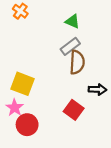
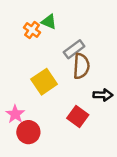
orange cross: (20, 11) -> (32, 30), moved
green triangle: (72, 21) -> (49, 22), moved
yellow square: (23, 84) -> (44, 82), moved, turned 35

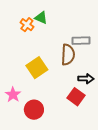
gray rectangle: (74, 49) -> (81, 41), moved, turned 36
red square: (78, 117) -> (76, 97), moved
red circle: (28, 132) -> (34, 110), moved

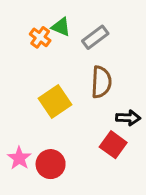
gray rectangle: (81, 41) -> (95, 37), moved, turned -36
pink star: (13, 95) -> (19, 158), moved

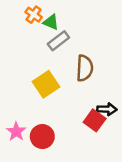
orange cross: (40, 37) -> (34, 15), moved
gray rectangle: (95, 37) -> (58, 41), moved
black arrow: (128, 118) -> (107, 109), moved

